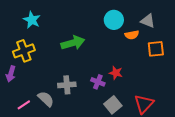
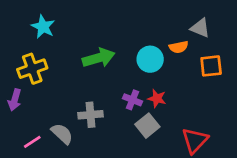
cyan circle: (114, 20) -> (150, 59), moved
purple cross: (98, 82) -> (132, 100), moved
gray square: (113, 105) -> (147, 126), moved

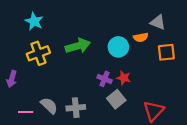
yellow cross: (32, 69) -> (38, 53), moved
gray cross: (91, 115) -> (76, 108), moved
pink line: (32, 142) -> (26, 112), turned 32

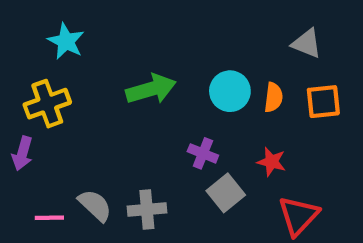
orange semicircle: (141, 37) -> (274, 97), moved, turned -72
yellow cross: (38, 53) -> (47, 104), moved
red star: (124, 78) -> (271, 162), moved

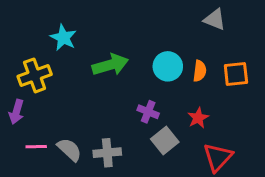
cyan star: (66, 41) -> (63, 38), moved
gray triangle: (307, 43) -> (215, 19), moved
red star: (271, 162) -> (198, 118), turned 30
pink line: (49, 218) -> (36, 147), moved

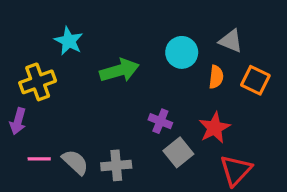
gray triangle: (215, 19) -> (231, 41), moved
cyan circle: (168, 66) -> (182, 52), moved
orange square: (236, 74) -> (255, 80), turned 32
red star: (198, 118) -> (214, 128), size x1.4

